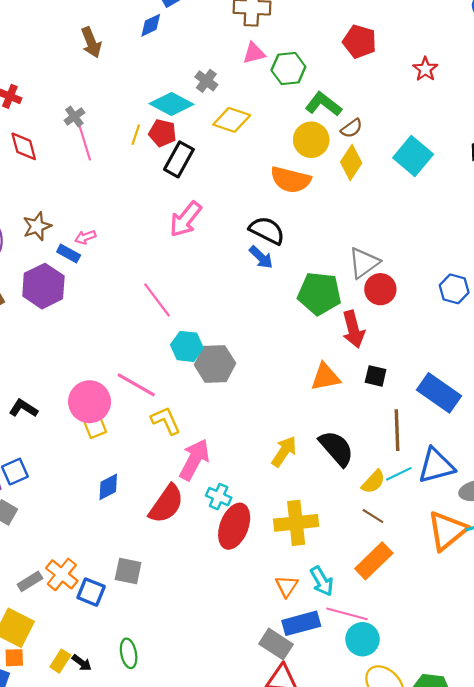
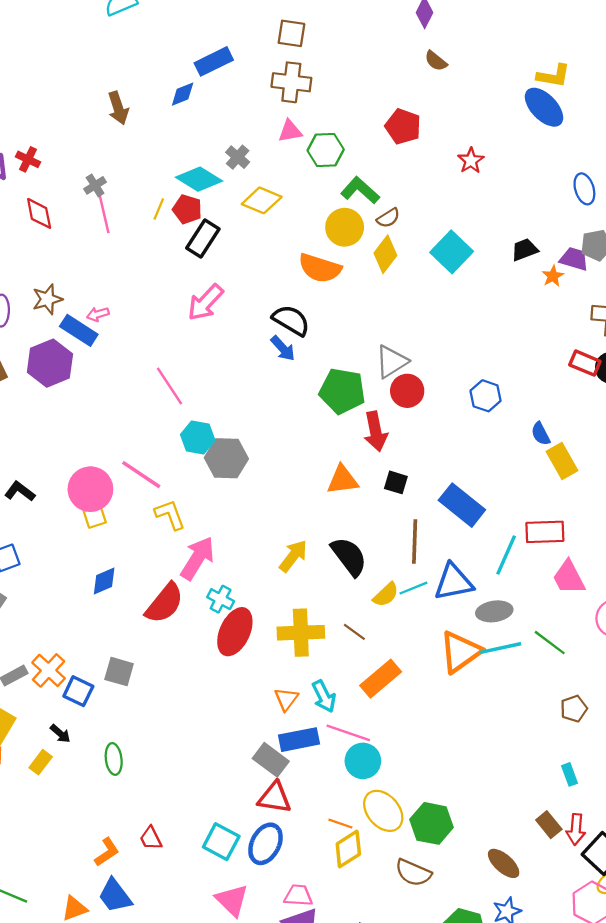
blue rectangle: (69, 253) -> (79, 330), size x1.5
brown line: (373, 516) -> (354, 632), moved
black arrow: (82, 663) -> (60, 734), moved

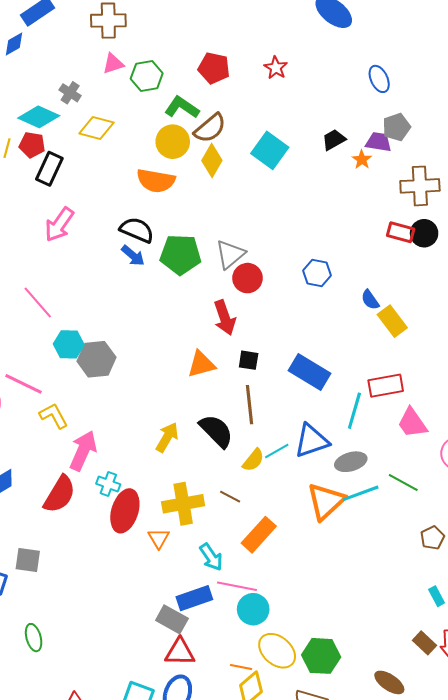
red pentagon: (403, 126) -> (214, 68), moved
brown semicircle: (388, 218) -> (210, 128), size x1.6
green pentagon: (342, 391) -> (181, 255), moved
brown line: (415, 541) -> (249, 405), moved
orange triangle: (286, 699) -> (159, 538), moved

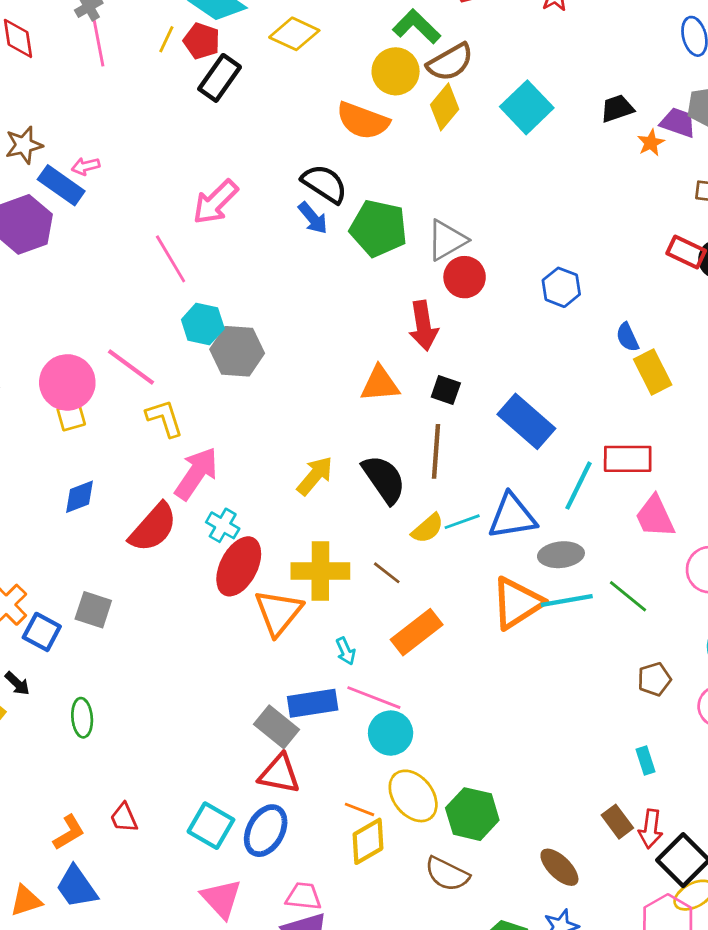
pink arrow: (59, 225) -> (215, 202), moved
orange triangle: (159, 538) -> (278, 612), size x1.6
cyan arrow: (211, 557) -> (346, 651), size x0.7

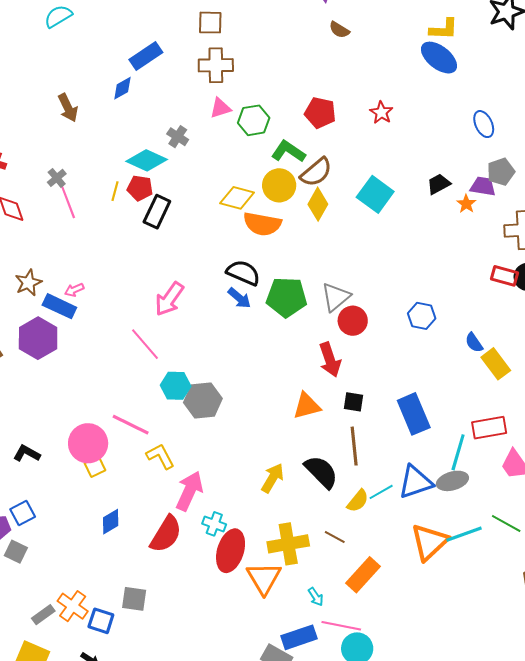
yellow diamond: (294, 34) -> (237, 198), moved
blue rectangle: (526, 421) -> (414, 414), turned 36
gray ellipse: (561, 555) -> (452, 481), moved

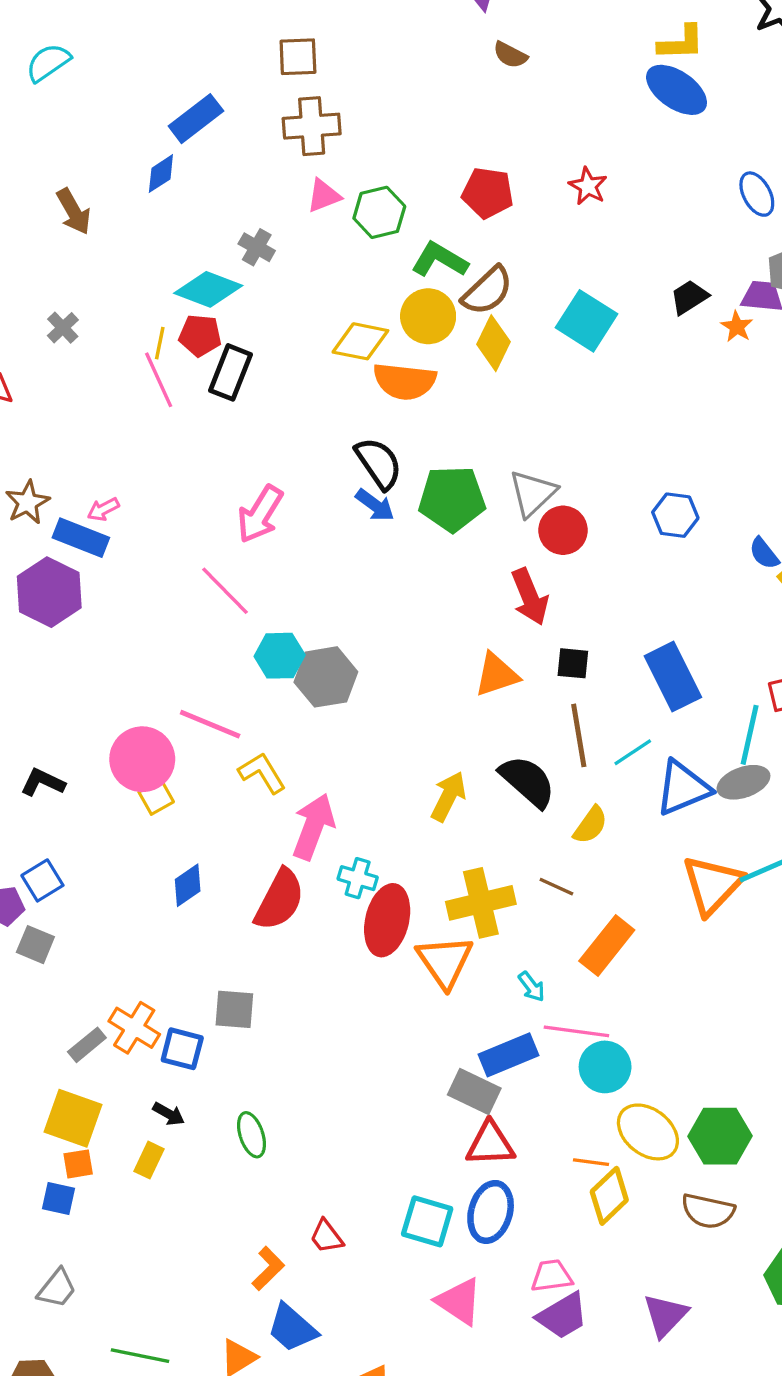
pink line: (68, 201) -> (159, 380), moved
black semicircle: (243, 273) -> (379, 463), turned 36
cyan line: (381, 492) -> (633, 752), moved

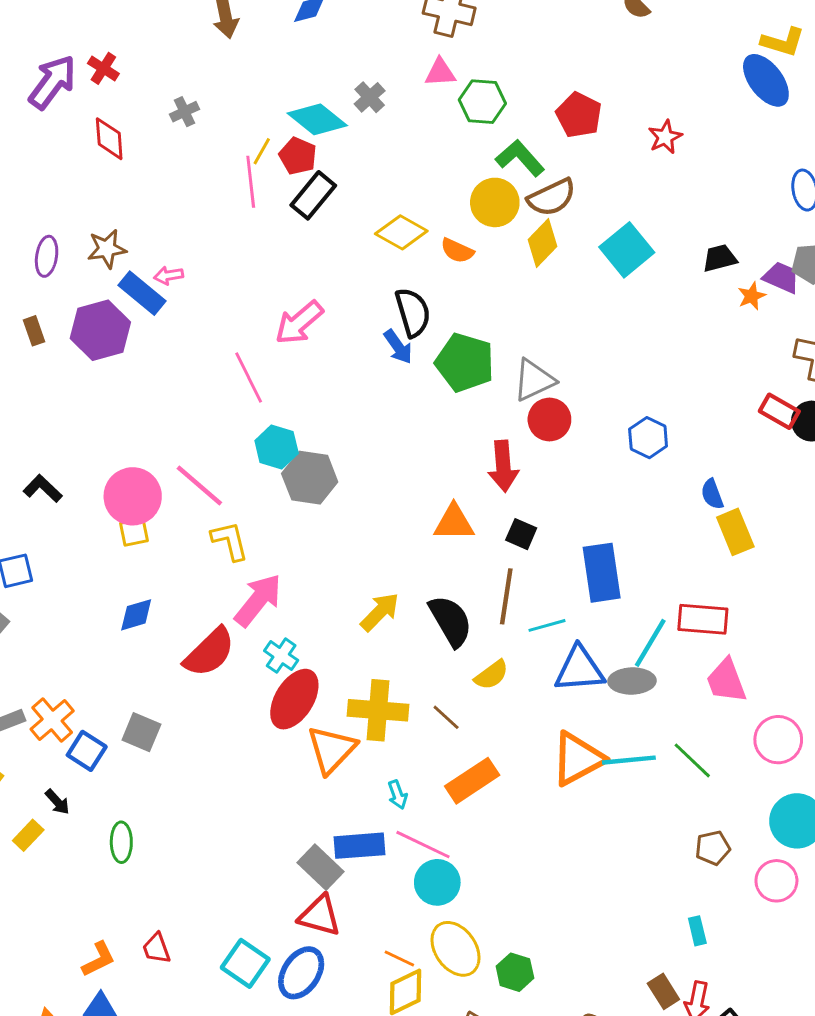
yellow diamond: (360, 341) -> (401, 232), moved
orange semicircle: (405, 381) -> (457, 251), size x0.6
green hexagon: (720, 1136) -> (515, 972), size x0.7

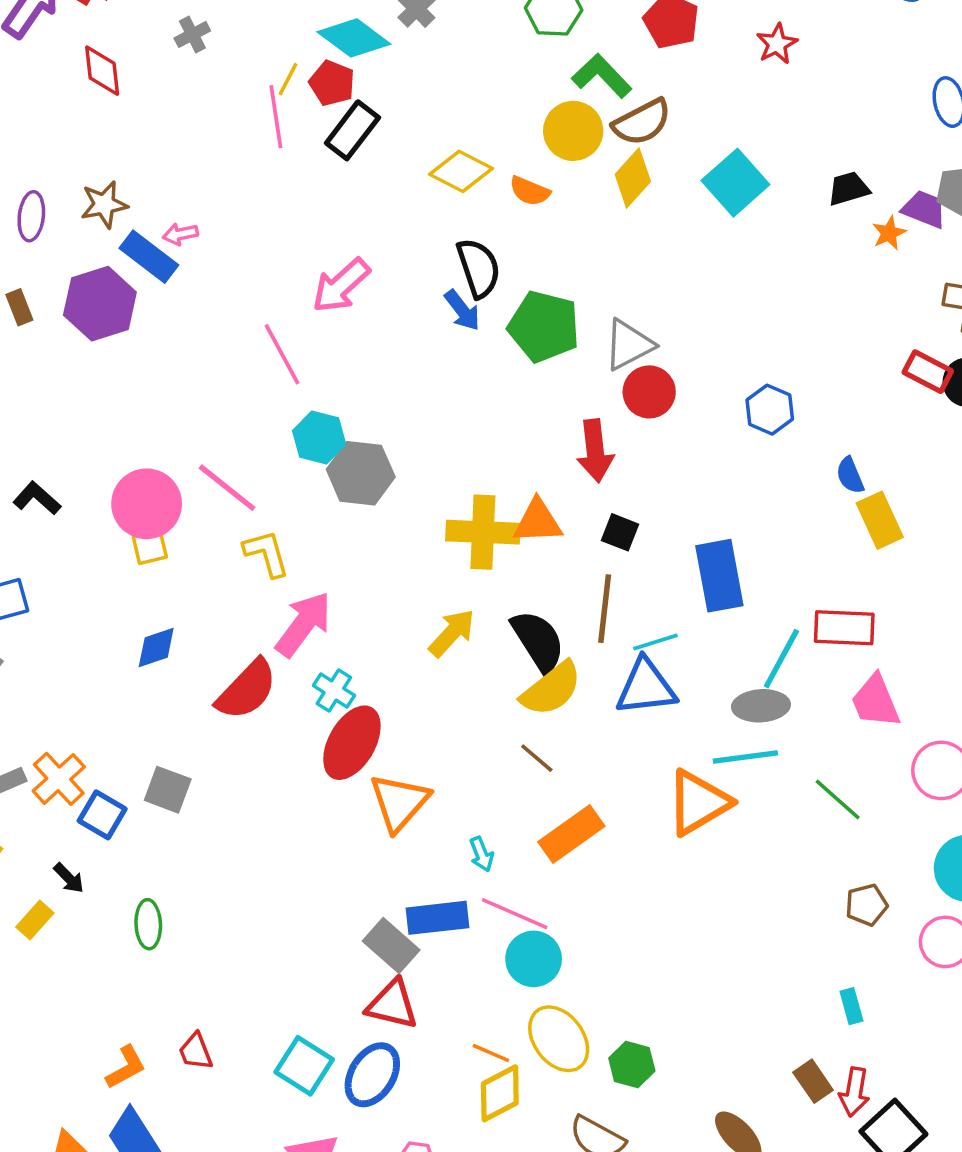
blue triangle: (579, 669) -> (646, 687), moved
yellow semicircle: (492, 675) -> (551, 689), moved, size x1.5
yellow cross: (378, 710) -> (483, 532), moved
cyan line: (629, 760) -> (745, 757), moved

